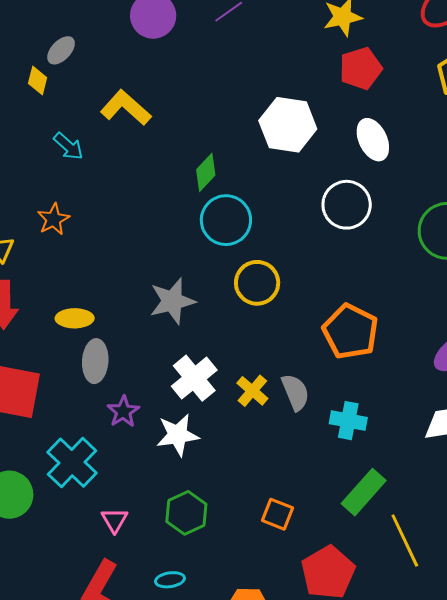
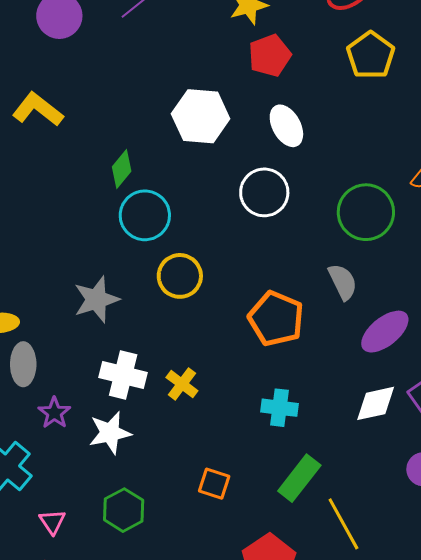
white cross: (194, 378) -> (123, 375), turned -33
gray semicircle: (295, 392) -> (343, 282), moved
orange square: (278, 514) -> (214, 484), moved

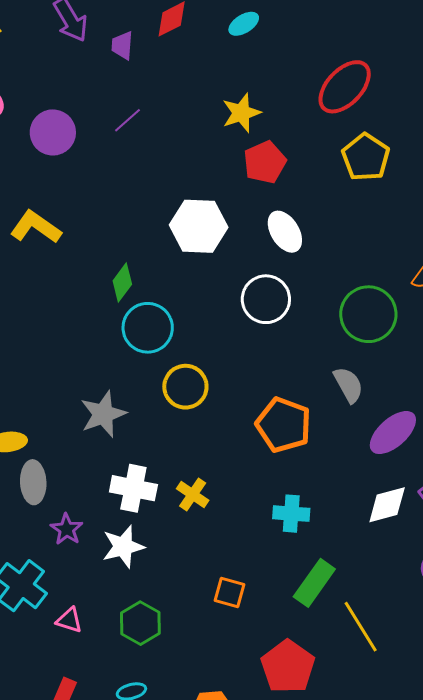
pink triangle: (52, 522) -> (69, 620), moved, turned -36

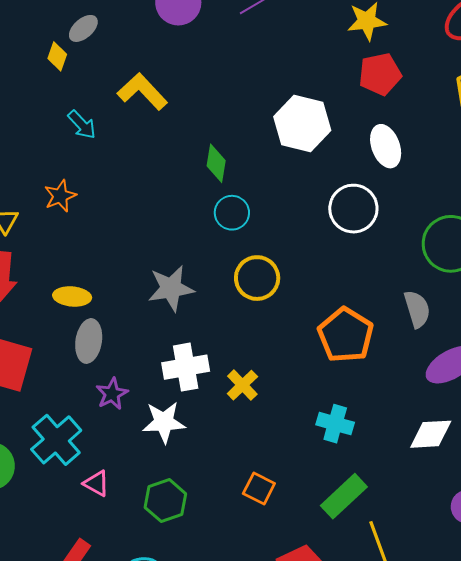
green diamond: (122, 282) -> (216, 163), turned -39
cyan circle: (148, 328) -> (232, 213), size x0.7
white cross: (133, 488) -> (186, 367), turned -33

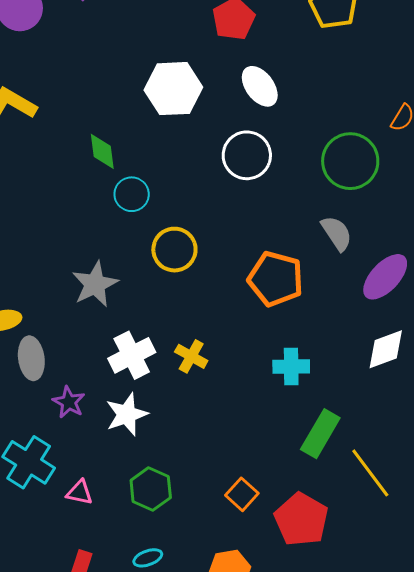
orange square: (259, 488) -> (242, 494), moved, turned 32

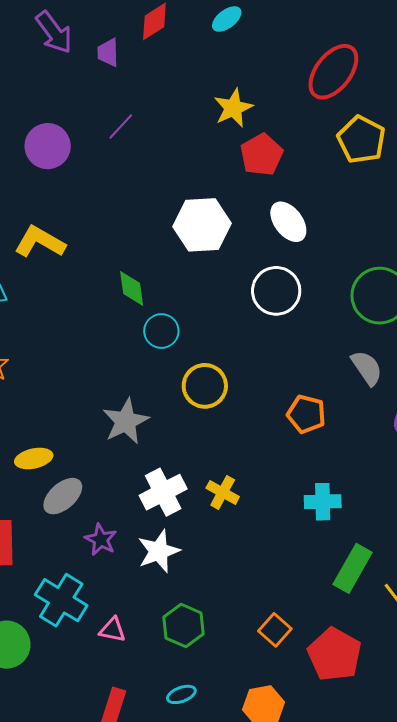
orange pentagon: (276, 279) -> (306, 414), size x0.7
gray ellipse: (31, 358) -> (63, 496), turned 57

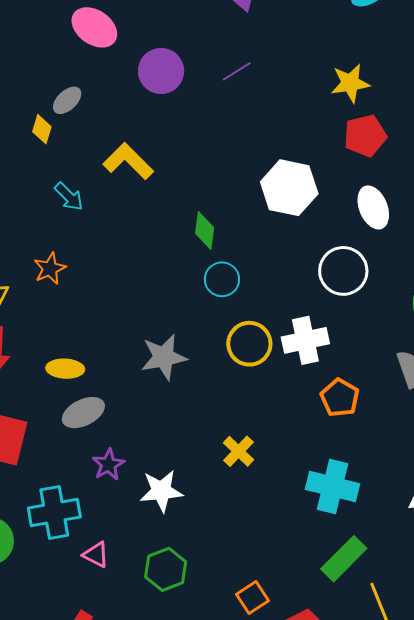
white cross: (163, 492) -> (305, 340), moved
cyan cross: (323, 502) -> (333, 487), size x1.4
cyan cross: (61, 600) -> (54, 513), turned 33

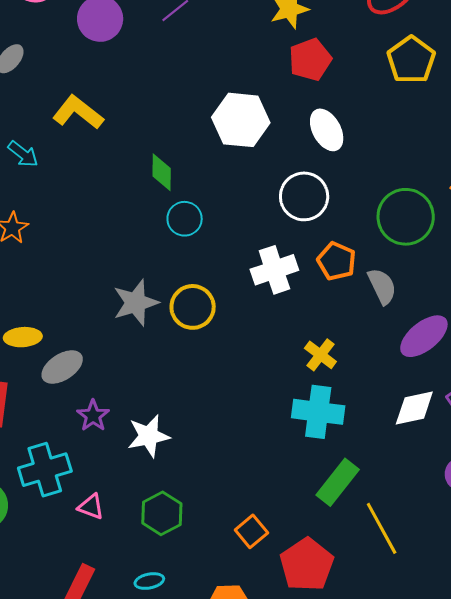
yellow circle: (249, 344) -> (193, 307), moved
yellow ellipse: (65, 369) -> (23, 337), moved
orange pentagon: (340, 398) -> (337, 261), moved
yellow cross: (239, 451) -> (320, 355), moved

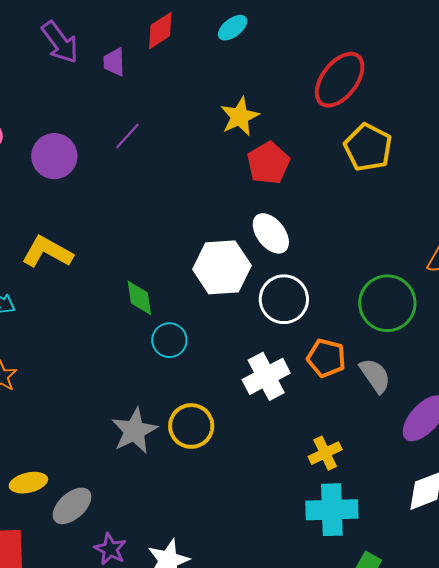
white hexagon: (241, 120) -> (222, 267), moved
white ellipse: (327, 130) -> (271, 233), moved
yellow cross: (320, 355) -> (325, 453), turned 36

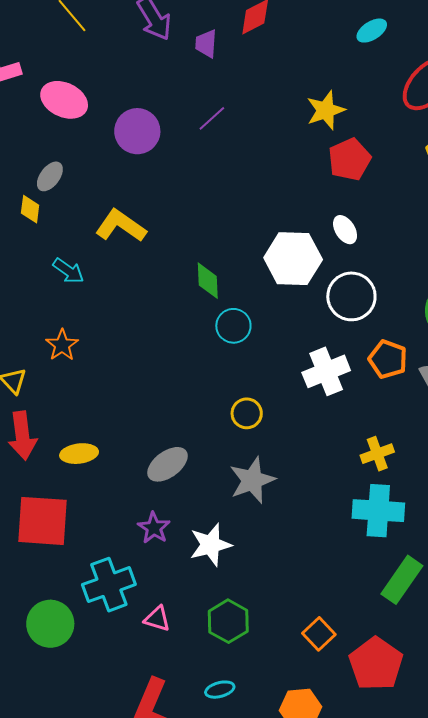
cyan ellipse: (233, 28) -> (372, 31), moved
white ellipse: (271, 233) -> (345, 230), size x0.7
yellow circle: (191, 426) -> (247, 413), size x0.7
gray star: (134, 431) -> (252, 480), moved
gray ellipse: (72, 506) -> (168, 464), moved

